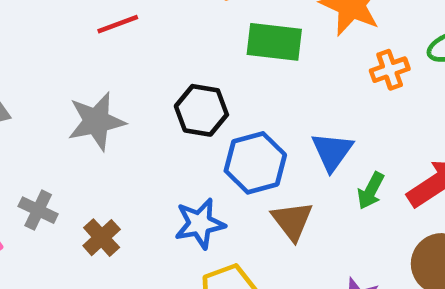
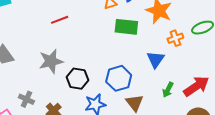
black hexagon: (201, 110) -> (77, 79), moved
blue triangle: (332, 151) -> (156, 60), moved

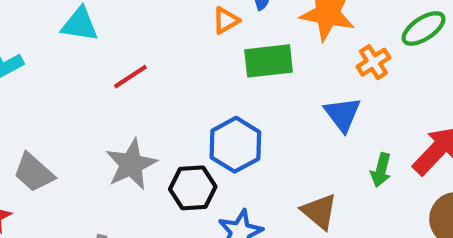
blue hexagon: (119, 78) -> (235, 145), moved

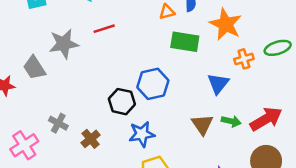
gray star: (131, 164) -> (64, 44), moved
green arrow: (381, 170) -> (231, 121), turned -108
brown triangle: (319, 211) -> (202, 124), moved

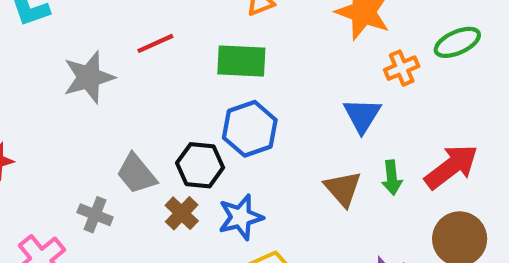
green rectangle: (185, 42) -> (241, 61), moved
gray trapezoid: (34, 68) -> (136, 174), moved
green arrow: (231, 121) -> (392, 178), turned 78
brown cross: (91, 139) -> (182, 213), moved

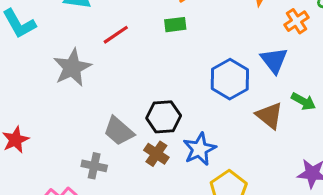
green rectangle: (241, 61) -> (175, 25), moved, size x0.6
blue hexagon: (250, 129) -> (230, 79), moved
green arrow: (392, 178) -> (303, 101), turned -45

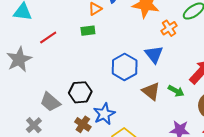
green arrow: (303, 101) -> (176, 91), moved
brown cross: (156, 154) -> (83, 124), moved
gray cross: (94, 166) -> (34, 125), turned 35

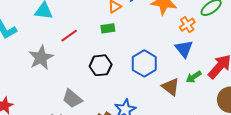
blue triangle: (154, 54) -> (184, 49), moved
green arrow: (176, 91) -> (194, 77), moved, turned 119
black hexagon: (80, 92) -> (101, 65), moved

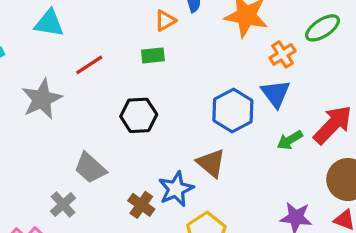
blue hexagon: (144, 63) -> (233, 110), moved
brown triangle: (171, 87) -> (211, 163), moved

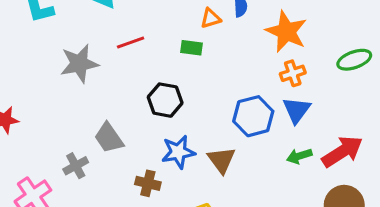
orange cross: (283, 54) -> (293, 73), moved
blue star: (176, 189) -> (178, 152), moved
brown cross: (141, 205) -> (148, 183), turned -35

